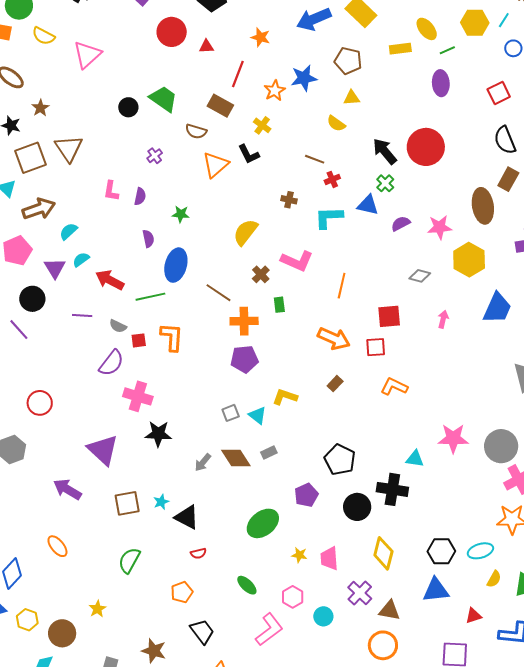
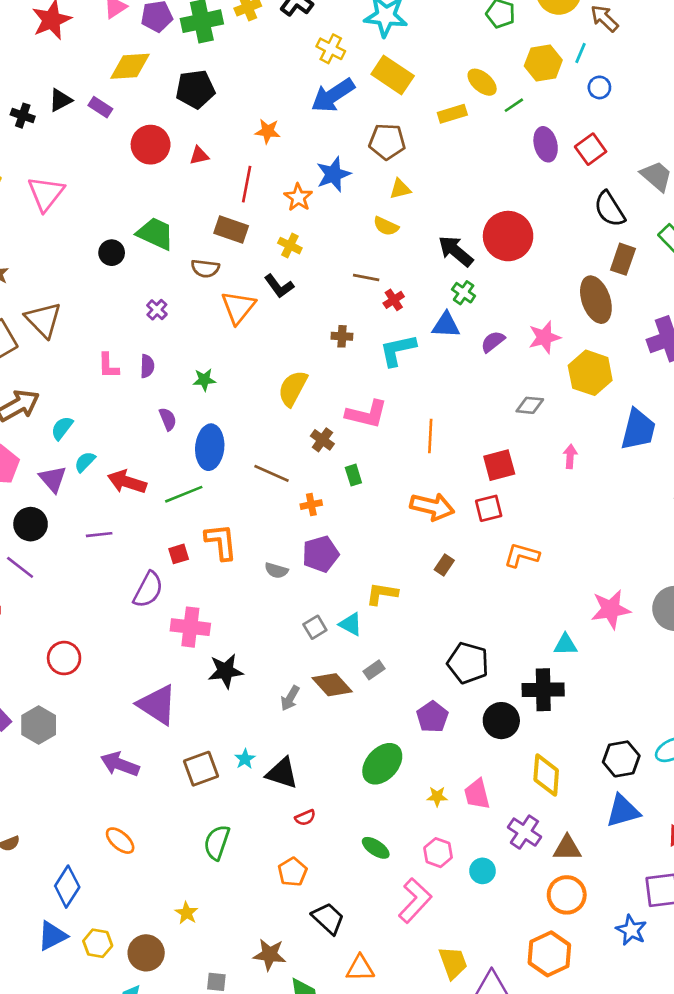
purple ellipse: (441, 83) -> (546, 144), moved
orange cross: (244, 321) -> (311, 505), size x0.6
gray semicircle: (118, 326) -> (276, 570), moved

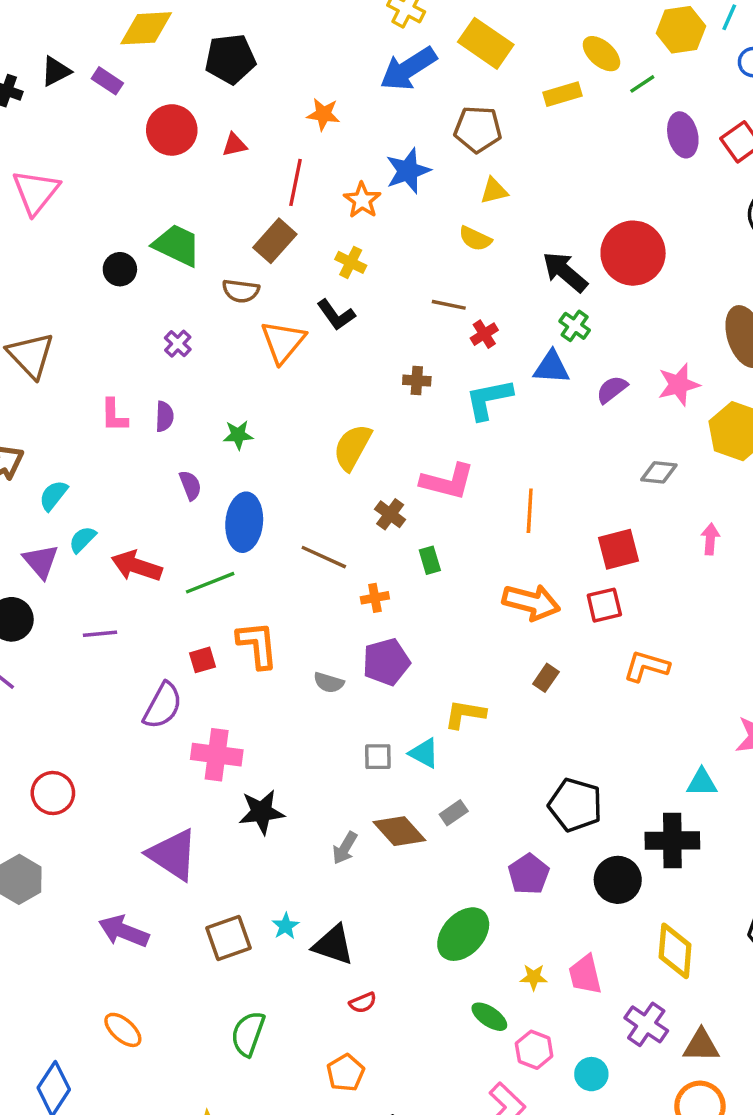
brown rectangle: (231, 229) -> (275, 241), turned -68
gray square: (315, 627) -> (378, 757), turned 30
green ellipse: (376, 848) -> (489, 1017), moved

